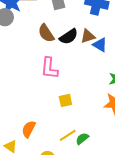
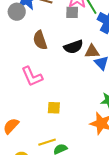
brown semicircle: (46, 33) -> (40, 40), moved
pink L-shape: (49, 68) -> (32, 76), moved, turned -45

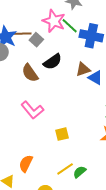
gray square: (72, 12) -> (36, 40), moved, turned -32
black semicircle: (73, 47) -> (53, 62), moved

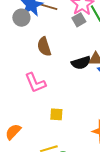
gray square: (36, 40) -> (79, 20), moved
black semicircle: (53, 62) -> (81, 63), moved

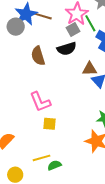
black semicircle: (81, 63) -> (67, 49), moved
pink L-shape: (35, 83) -> (40, 102), moved

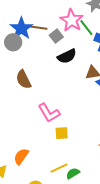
gray square: (73, 29) -> (56, 36), moved
brown semicircle: (38, 56) -> (23, 79), moved

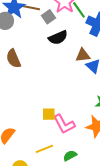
pink L-shape: (49, 113) -> (64, 124), moved
green semicircle: (73, 173) -> (70, 156), moved

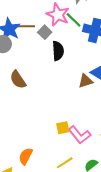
black semicircle: (58, 38) -> (58, 51), turned -60
brown triangle: (83, 55) -> (86, 81), moved

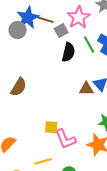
green line: (74, 20) -> (89, 45), moved
brown semicircle: (18, 80) -> (19, 87), moved, turned -132

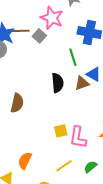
green line: (89, 45) -> (73, 57), moved, turned 30
black semicircle: (68, 52) -> (58, 83), moved
pink L-shape: (65, 139) -> (78, 137), turned 50

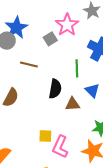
brown line: (20, 31) -> (29, 64), moved
brown triangle: (82, 83) -> (72, 104), moved

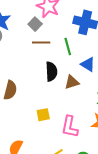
brown line: (29, 64) -> (41, 42), moved
yellow square: (45, 136) -> (43, 115), moved

